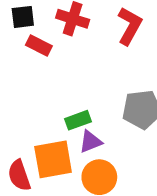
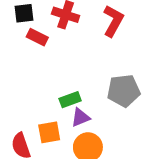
orange square: (53, 159) -> (49, 132), size x0.7

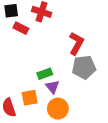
red L-shape: (113, 21) -> (76, 43), moved
purple triangle: (80, 117) -> (52, 87), turned -48

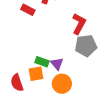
green rectangle: (45, 74) -> (42, 62), moved, turned 40

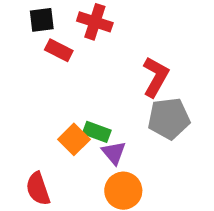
green rectangle: (42, 62) -> (97, 132), moved
orange square: (36, 74) -> (74, 139), moved, turned -35

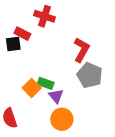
black square: (42, 20) -> (13, 44), moved
gray pentagon: (169, 119) -> (90, 75), turned 30

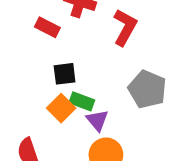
black square: (13, 44) -> (65, 74), moved
red L-shape: (82, 50) -> (125, 27), moved

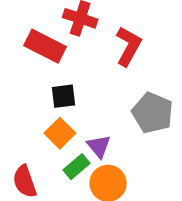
red rectangle: (47, 27) -> (45, 46), size x1.5
green rectangle: (82, 101) -> (77, 167), moved, turned -60

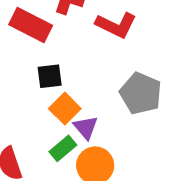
red L-shape: (128, 46) -> (116, 25), turned 87
orange square: (60, 133) -> (65, 109), moved

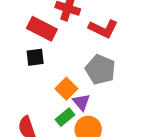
black square: (50, 76) -> (35, 57), moved
gray pentagon: (141, 93) -> (100, 70), moved

